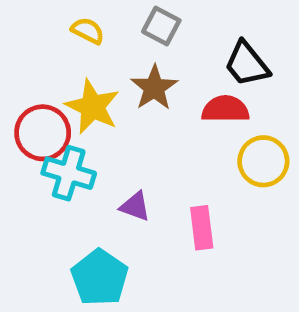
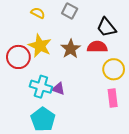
brown star: (154, 88) -> (71, 49), moved
cyan cross: (69, 173) -> (41, 87), moved
pink rectangle: (202, 228) -> (113, 98), moved

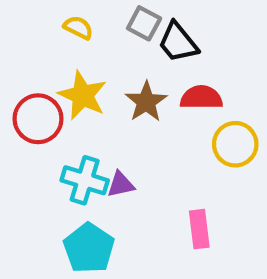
black trapezoid: (106, 27) -> (178, 42), moved
purple triangle: (58, 89) -> (121, 184), turned -32
pink rectangle: (113, 98) -> (199, 229), moved

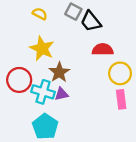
brown star: (146, 102) -> (59, 72), moved
red circle: (38, 119) -> (19, 80), moved
pink rectangle: (199, 229) -> (121, 99), moved

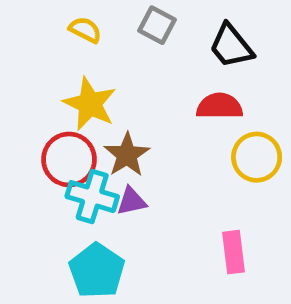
black trapezoid: (91, 21) -> (231, 46), moved
red circle: (19, 80) -> (69, 159), moved
pink rectangle: (121, 99) -> (233, 252), moved

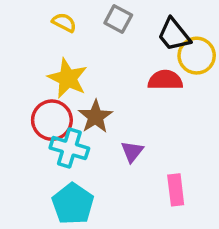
yellow circle: (257, 157) -> (197, 56), moved
purple triangle: (132, 201) -> (132, 151), moved, turned -40

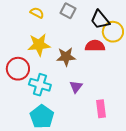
yellow star: (68, 78) -> (39, 45), turned -30
brown star: (96, 117) -> (66, 57), moved, turned 30
red circle: (52, 120) -> (18, 69), moved

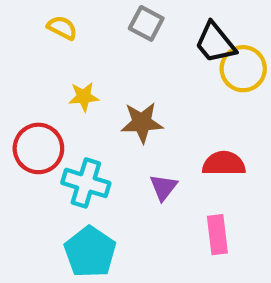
yellow semicircle: (37, 13) -> (62, 28), moved
yellow star: (39, 45) -> (84, 97), size x0.6
red semicircle: (95, 46) -> (224, 164), moved

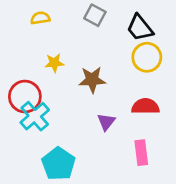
yellow semicircle: (62, 28) -> (40, 18), turned -36
yellow circle: (243, 69) -> (147, 57), moved
cyan cross: (86, 183) -> (35, 116), moved, turned 32

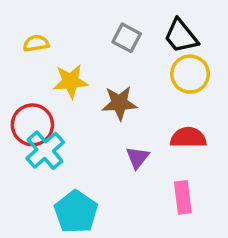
gray square: (95, 15) -> (127, 38), moved
yellow semicircle: (40, 18) -> (36, 43), moved
yellow star: (54, 63) -> (70, 81), size x1.4

